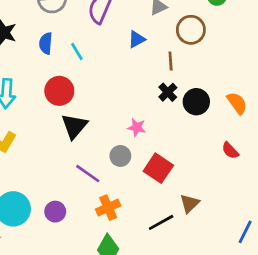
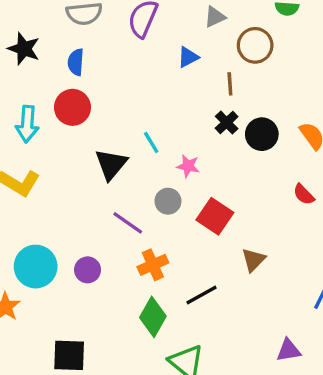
cyan line: (77, 52) -> (151, 143), moved
red circle: (59, 91) -> (72, 107), moved
black line: (161, 222) -> (201, 295), moved

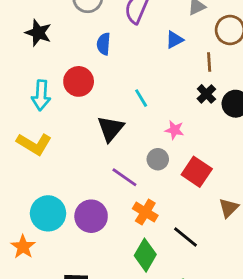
blue semicircle: (76, 62) -> (104, 44), moved
cyan line: (151, 143) -> (141, 98), moved
orange cross: (153, 265) -> (145, 212), turned -35
purple circle: (88, 270) -> (91, 216), size x1.5
black line: (201, 295) -> (186, 237), turned 68

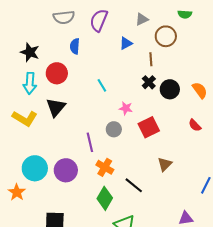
black star: (38, 33) -> (30, 52), moved
black triangle: (111, 129) -> (56, 107), moved
red square: (197, 172) -> (149, 127), moved, turned 30
purple line: (124, 177) -> (90, 142), turned 42

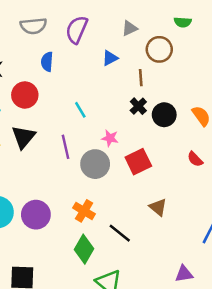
gray circle: (114, 129) -> (95, 164), size x1.5
purple line: (90, 142) -> (66, 147), moved
brown triangle: (165, 164) -> (158, 207), turned -35

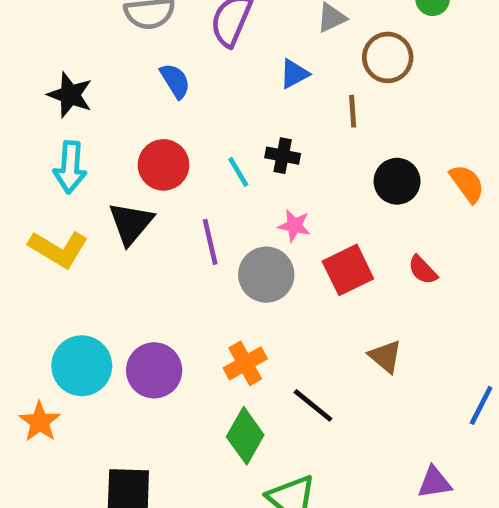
blue semicircle: (47, 62) -> (175, 81), turned 144
red circle: (25, 95) -> (163, 165), moved
black cross: (138, 106) -> (283, 156), moved, turned -35
red semicircle: (195, 159) -> (423, 270), moved
orange cross: (84, 211) -> (245, 363), turned 30

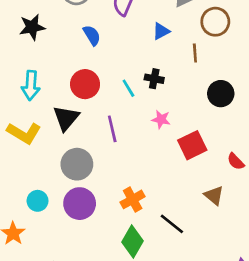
black star: (70, 95) -> (32, 27), moved, turned -30
red semicircle: (423, 270) -> (236, 161), moved
gray circle: (266, 275) -> (77, 164), moved
cyan circle: (82, 366) -> (38, 201), size x0.6

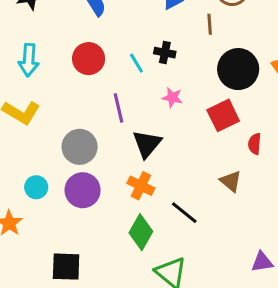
black circle: (221, 94) -> (238, 69), size x1.4
black triangle: (66, 118) -> (147, 144), moved
red square: (192, 145) -> (223, 115), moved
red semicircle: (236, 161) -> (255, 144), turned 48
orange cross: (133, 199) -> (141, 186), turned -35

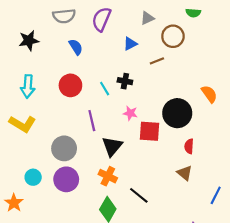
brown line: (210, 24) -> (157, 61), turned 72
black circle: (238, 69) -> (177, 113), moved
red square: (223, 115) -> (149, 131), moved, turned 30
brown triangle: (231, 181) -> (185, 173), moved

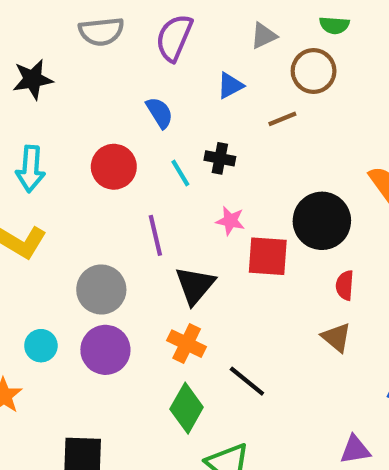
green semicircle: (193, 13) -> (334, 25), moved
blue semicircle: (76, 47) -> (160, 113), moved

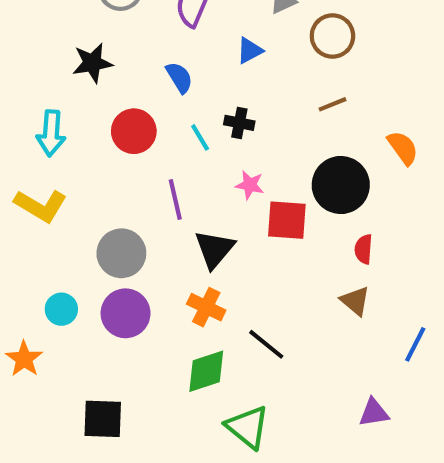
black star: (33, 79) -> (92, 63), moved
brown line: (282, 119) -> (332, 104), moved
green diamond: (187, 408) -> (206, 371), turned 42

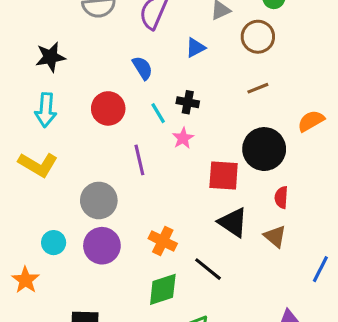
black star: (92, 63) -> (50, 57), moved
orange semicircle: (403, 148) -> (311, 121), turned -84
pink star: (250, 185) -> (183, 138), moved, turned 30
black triangle: (215, 249) -> (233, 222), moved, turned -36

